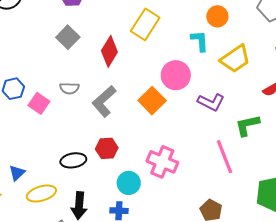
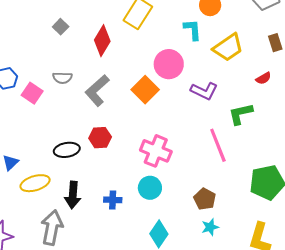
gray square: (68, 37) -> (61, 27), size x0.7
cyan circle: (129, 183) -> (150, 188), moved

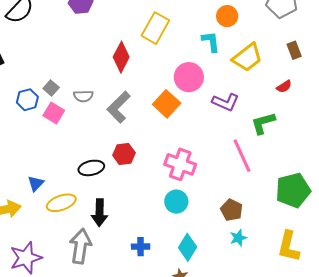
gray square: (61, 27) -> (51, 88), moved
blue cross: (113, 200) -> (141, 247), moved

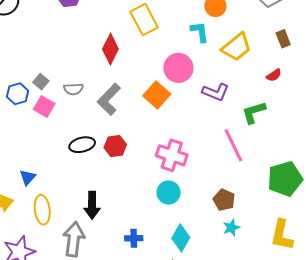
yellow rectangle: (155, 28) -> (144, 20), turned -56
black ellipse: (91, 168) -> (82, 145), moved
yellow ellipse: (61, 203) -> (42, 210), moved, turned -76

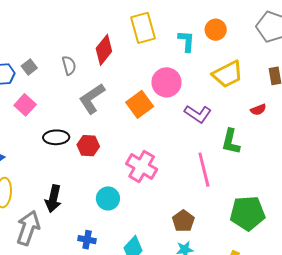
cyan L-shape: (200, 32) -> (186, 41), moved
gray semicircle: (73, 89) -> (69, 65), moved, turned -114
pink square: (44, 106) -> (25, 105), moved
green L-shape: (254, 112) -> (231, 142), turned -72
cyan circle: (169, 193) -> (108, 198), moved

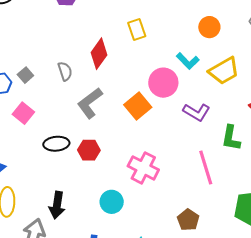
yellow rectangle: (143, 28) -> (137, 29), size x0.7
cyan L-shape: (186, 41) -> (188, 61), moved, turned 135

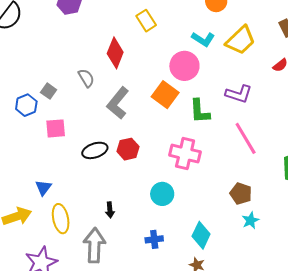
purple L-shape: (196, 112) -> (239, 94), moved
pink square: (23, 113) -> (56, 128), turned -30
green L-shape: (231, 138) -> (200, 111), moved
black arrow: (57, 205) -> (110, 210), size x0.6

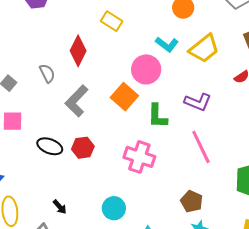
yellow rectangle: (146, 21) -> (112, 21), turned -30
black ellipse: (95, 150) -> (50, 146), turned 35
cyan circle: (162, 194) -> (114, 208), moved
black arrow: (110, 210) -> (60, 207), turned -42

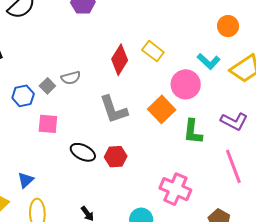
yellow rectangle: (112, 21) -> (153, 51), moved
gray semicircle: (47, 73) -> (71, 78), moved, turned 96
gray L-shape: (77, 101) -> (114, 110), turned -68
pink cross: (139, 157) -> (175, 189), moved

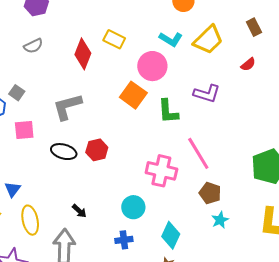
gray semicircle: (71, 78) -> (33, 46), moved
gray L-shape: (114, 110) -> (67, 107), moved, turned 104
pink line: (233, 166) -> (198, 153), moved

